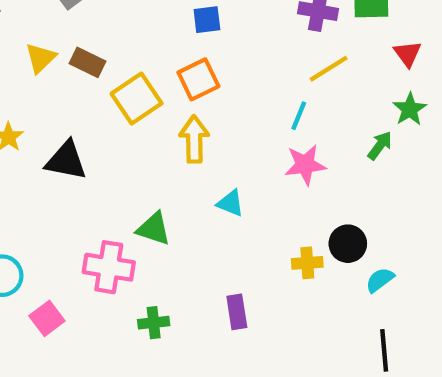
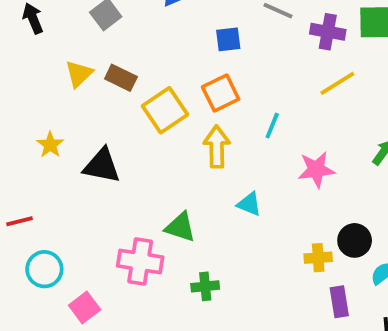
cyan line: (299, 116) -> (272, 126), moved
purple rectangle: (237, 312) -> (339, 302), moved
green cross: (154, 323) -> (205, 286), moved

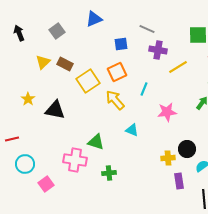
purple cross: (328, 32) -> (158, 50), moved
yellow arrow: (217, 147) -> (115, 100), turned -40

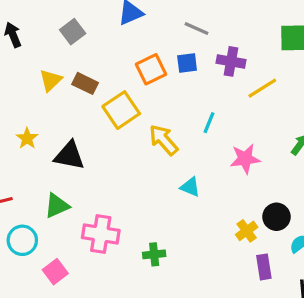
gray line: (147, 29) -> (196, 29), moved
blue square: (121, 44) -> (187, 63), moved
orange square: (117, 72) -> (151, 69), moved
green triangle: (96, 142) -> (57, 206), moved, turned -42
yellow cross: (168, 158) -> (247, 231), turned -32

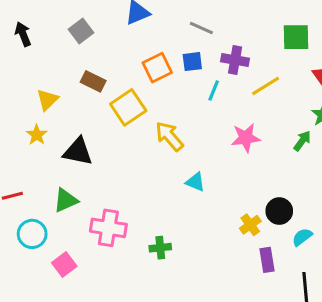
yellow triangle: (51, 80) -> (47, 100), moved
cyan line: (209, 123) -> (214, 91), moved
pink star: (245, 159) -> (246, 138), moved

